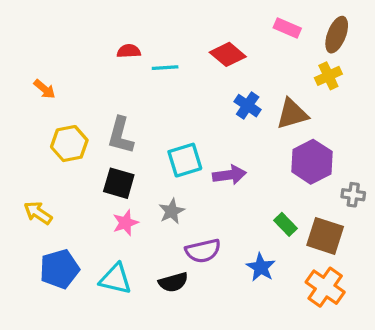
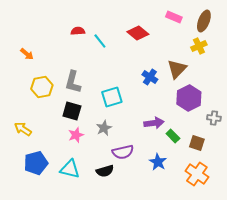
cyan line: (165, 68) -> (100, 41), turned 56
blue cross: (248, 106) -> (150, 77), moved
brown triangle: (292, 114) -> (177, 69), turned -30
purple arrow: (229, 175) -> (154, 123), moved
brown square: (325, 236) -> (197, 143), size x0.7

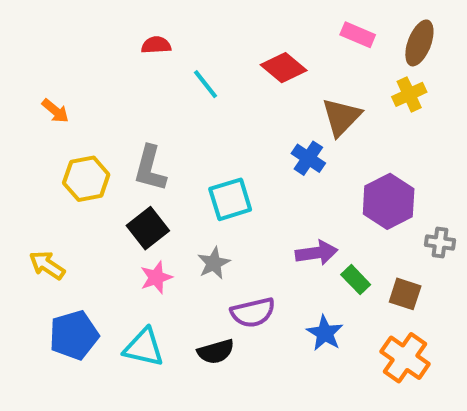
red semicircle: (78, 31) -> (156, 45), moved
brown triangle: (177, 69) -> (341, 117), moved
black square: (72, 111) -> (148, 228), turned 36

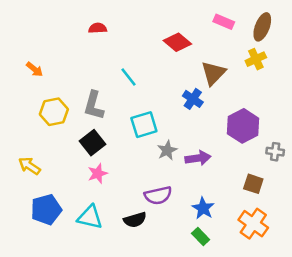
cyan line: (206, 84) -> (128, 77), moved
gray star: (214, 263) -> (167, 150), moved
green rectangle: (356, 280) -> (201, 237), moved

